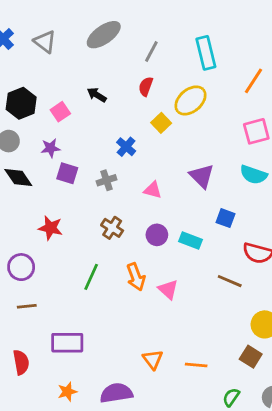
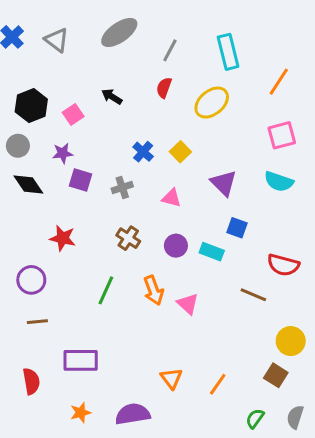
yellow square: (161, 123) -> (180, 152), moved
blue square: (225, 218) -> (237, 228), moved
orange line: (196, 365) -> (218, 384), turned -60

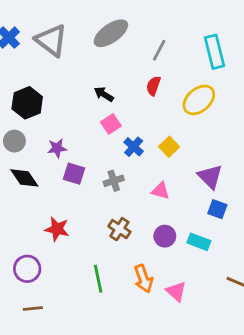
gray triangle: (57, 40) -> (51, 40), size x1.4
pink square: (73, 114) -> (111, 124), moved
blue square: (237, 228) -> (217, 209), moved
green line: (106, 290) -> (98, 279), turned -36

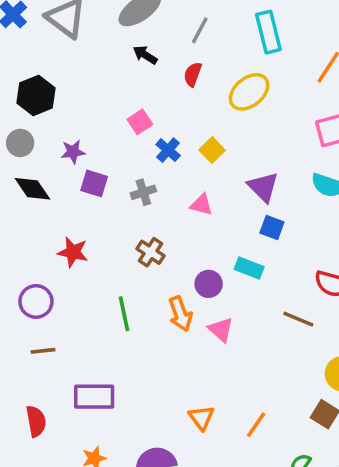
black arrow: (104, 94) -> (145, 55), moved
purple circle: (165, 236) -> (209, 284), moved

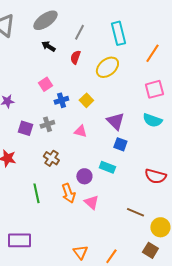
blue cross: (168, 150) -> (61, 100), turned 32
purple square: (94, 183) -> (25, 128), moved
brown line: (298, 319) -> (135, 212), moved

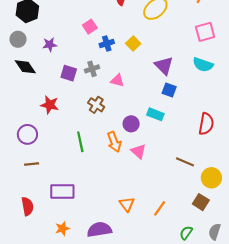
pink triangle: (80, 131) -> (117, 81), moved
red semicircle: (155, 176) -> (206, 124), turned -95

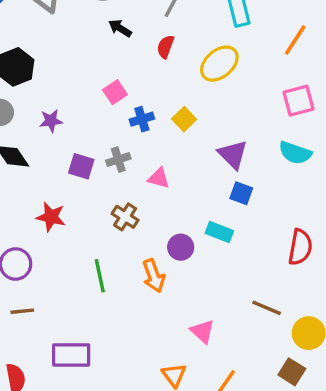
pink triangle: (138, 151) -> (203, 331), moved

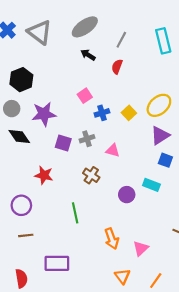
yellow ellipse: (219, 64) -> (159, 105), moved
purple star: (51, 121) -> (44, 114), size x1.6
purple triangle: (233, 155) -> (160, 135), turned 42
orange arrow: (154, 276) -> (112, 239), moved
pink triangle: (203, 331) -> (141, 248), turned 35

